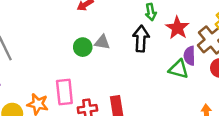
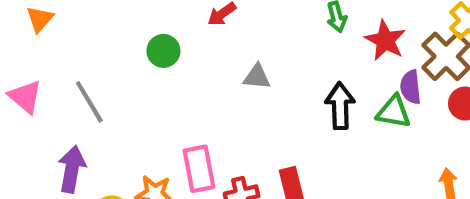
black arrow: (141, 39) -> (340, 106), moved
green circle: (83, 47) -> (163, 51), moved

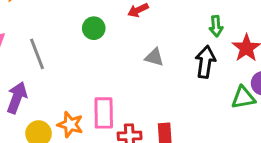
black arrow: (340, 106) -> (205, 62), moved
green triangle: (394, 112) -> (243, 98), turned -30

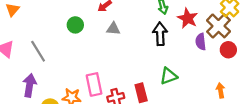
gray triangle: (154, 57) -> (113, 29), moved
green triangle: (243, 98) -> (169, 76), moved

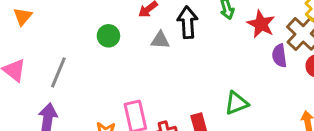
black arrow: (160, 34) -> (188, 22), moved
gray line: (38, 51) -> (58, 72), turned 55

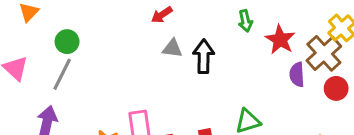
black arrow: (188, 22) -> (204, 56), moved
green circle: (108, 36) -> (67, 42), moved

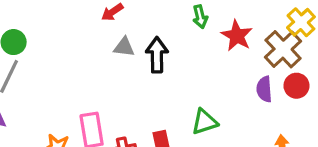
purple semicircle: (297, 74) -> (264, 89), moved

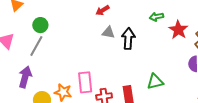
green arrow: (200, 17) -> (156, 17), turned 88

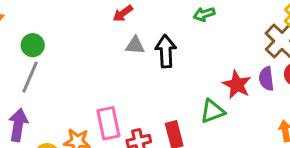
red star: (178, 30) -> (237, 85), moved

